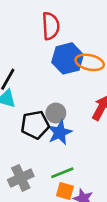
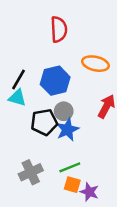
blue hexagon: (68, 58) -> (55, 81), moved

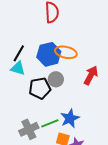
orange ellipse: (95, 64) -> (66, 52), moved
blue star: (67, 130) -> (70, 118), moved
green line: (70, 167) -> (50, 123), moved

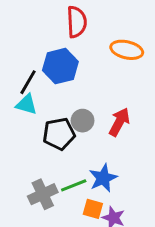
orange ellipse: (66, 52) -> (127, 50), moved
blue hexagon: (49, 54) -> (60, 66), moved
red arrow: (91, 75) -> (119, 122), moved

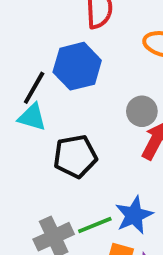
gray circle: (83, 121) -> (142, 111), moved

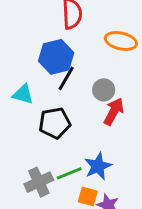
black line: (34, 88) -> (66, 78), moved

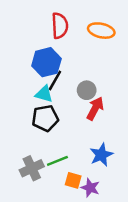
orange ellipse: (121, 41) -> (101, 31), moved
cyan triangle: (23, 94) -> (44, 94), moved
blue star: (98, 166) -> (101, 155), moved

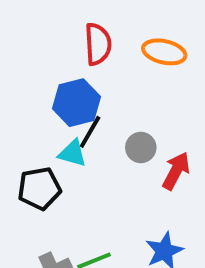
red arrow: (95, 109) -> (176, 171), moved
black pentagon: (45, 118) -> (39, 188), moved

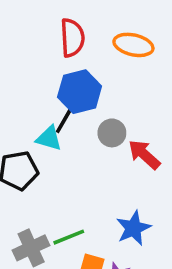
blue hexagon: (76, 103) -> (80, 92), moved
red arrow: (176, 171) -> (144, 154), turned -76

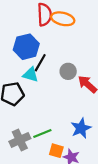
orange ellipse: (133, 45) -> (63, 19), moved
blue hexagon: (80, 92) -> (26, 47), moved

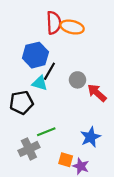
green line: (42, 134) -> (46, 132), moved

